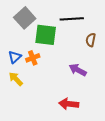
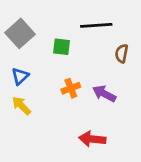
gray square: (25, 18) -> (20, 33), moved
green square: (46, 35) -> (61, 47), size x0.6
orange cross: (33, 58) -> (71, 88), moved

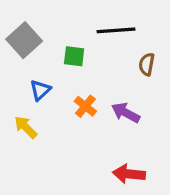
blue triangle: (20, 76) -> (40, 90), moved
orange cross: (71, 88) -> (85, 106), turned -30
red arrow: (92, 139) -> (129, 174), moved

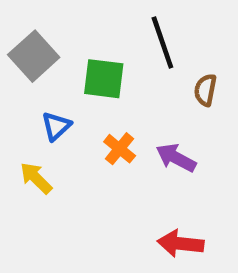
black line: (116, 30) -> (162, 43), turned 75
green square: (74, 56) -> (104, 79), size x1.4

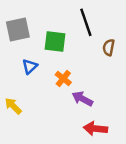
gray square: (34, 56) -> (18, 30), turned 30
purple arrow: (176, 158) -> (82, 99), moved
yellow arrow: (36, 178) -> (13, 106), moved

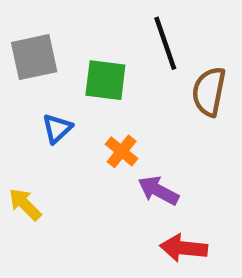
brown semicircle: (109, 47) -> (209, 92), size x1.5

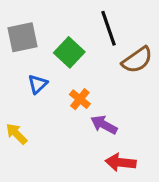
green square: (105, 80) -> (69, 52), turned 36
brown semicircle: (209, 92) -> (137, 60), turned -136

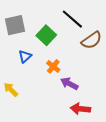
black line: (109, 28) -> (72, 19), turned -30

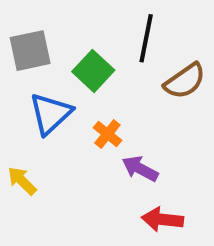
black line: (72, 19) -> (146, 38), turned 60
blue triangle: (25, 56) -> (50, 114), size x1.6

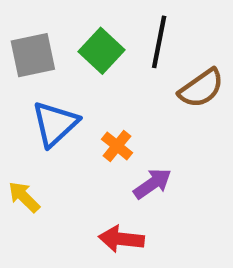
green square: (93, 71) -> (102, 51), moved
purple arrow: (140, 169) -> (152, 184), turned 117
red arrow: (162, 219) -> (121, 239), moved

